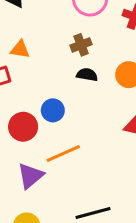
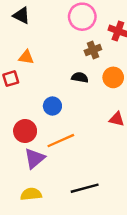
brown cross: (81, 45) -> (93, 50), moved
red circle: (23, 127) -> (25, 131), moved

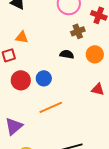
red circle: (25, 131) -> (21, 80), moved
purple triangle: (35, 158) -> (14, 126), moved

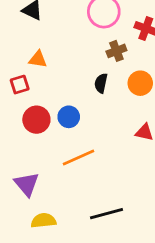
black semicircle: (67, 54) -> (101, 83), turned -88
purple triangle: (14, 126) -> (27, 184), turned -30

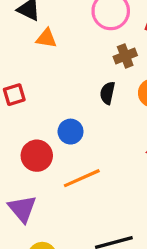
orange triangle: (38, 59) -> (46, 38), moved
red circle: (36, 120) -> (37, 156), moved

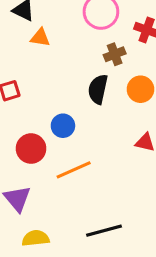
black semicircle: (107, 93) -> (98, 89), size x1.4

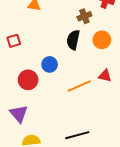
orange line: (74, 170) -> (79, 86), moved

